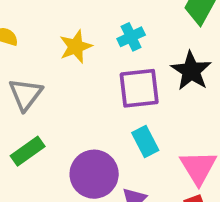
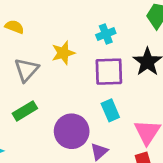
yellow star: (76, 47) -> (63, 53), moved

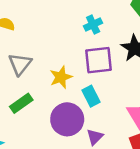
yellow star: (63, 53) -> (61, 77), moved
cyan rectangle: (110, 110) -> (91, 96), moved

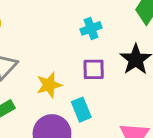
purple square: (99, 60) -> (94, 69), size x0.7

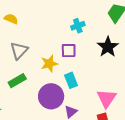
purple square: (94, 69) -> (69, 51), moved

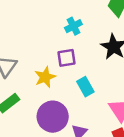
cyan rectangle: (71, 80) -> (85, 87), moved

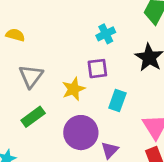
cyan rectangle: (85, 87) -> (117, 101), turned 48

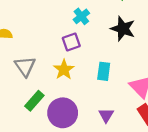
purple square: (97, 69) -> (71, 42), moved
purple circle: (81, 133) -> (63, 113), moved

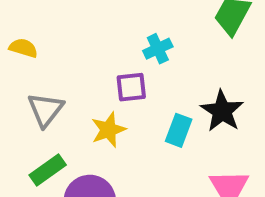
black star: (123, 29) -> (222, 111), moved
cyan rectangle: (104, 71) -> (179, 130), moved

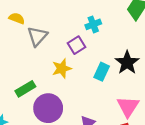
purple square: (131, 87) -> (76, 45), turned -30
gray triangle: (45, 110) -> (37, 36), moved

